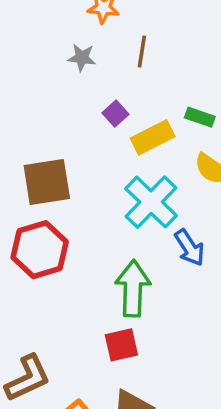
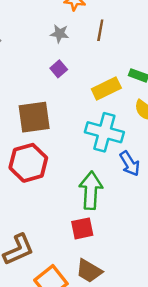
purple square: (115, 114) -> (59, 69), moved
cyan cross: (151, 202) -> (104, 132), turned -30

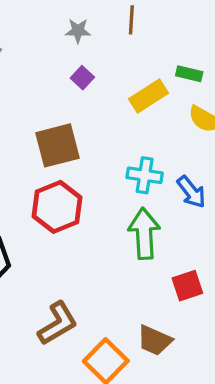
cyan cross: (104, 132) -> (145, 175), moved, size x0.7
red square: (82, 228) -> (187, 286), moved

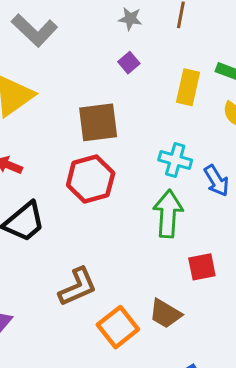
yellow rectangle: (149, 96) -> (188, 87), turned -52

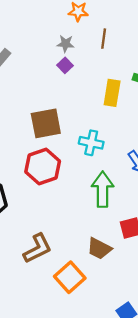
purple square: (129, 63) -> (65, 65), moved
cyan cross: (175, 160) -> (91, 143), moved
brown trapezoid: (165, 314) -> (99, 249), moved

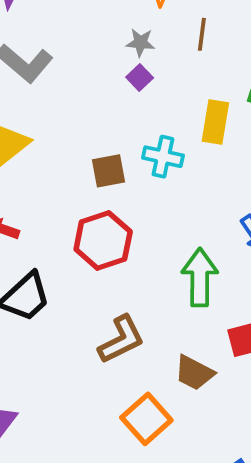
brown square: (46, 123) -> (108, 171), size x0.7
cyan cross: (91, 143) -> (163, 157), moved
brown L-shape: (38, 248) -> (121, 339), moved

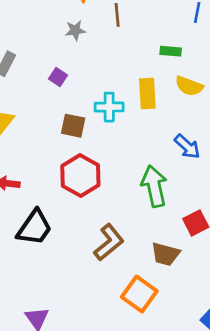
purple square: (140, 77) -> (58, 77), moved
yellow rectangle: (215, 122) -> (147, 93), moved
brown square: (108, 171) -> (73, 126), turned 35

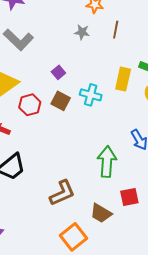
purple square: (58, 77) -> (58, 72), moved
yellow rectangle: (147, 93) -> (123, 79), moved
red hexagon: (80, 175) -> (30, 105), moved, size x0.7

